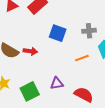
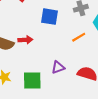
green square: (30, 91) -> (32, 80), turned 36

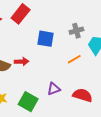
green square: (32, 80) -> (28, 102), turned 30

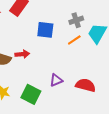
orange line: (74, 59) -> (74, 40), moved

